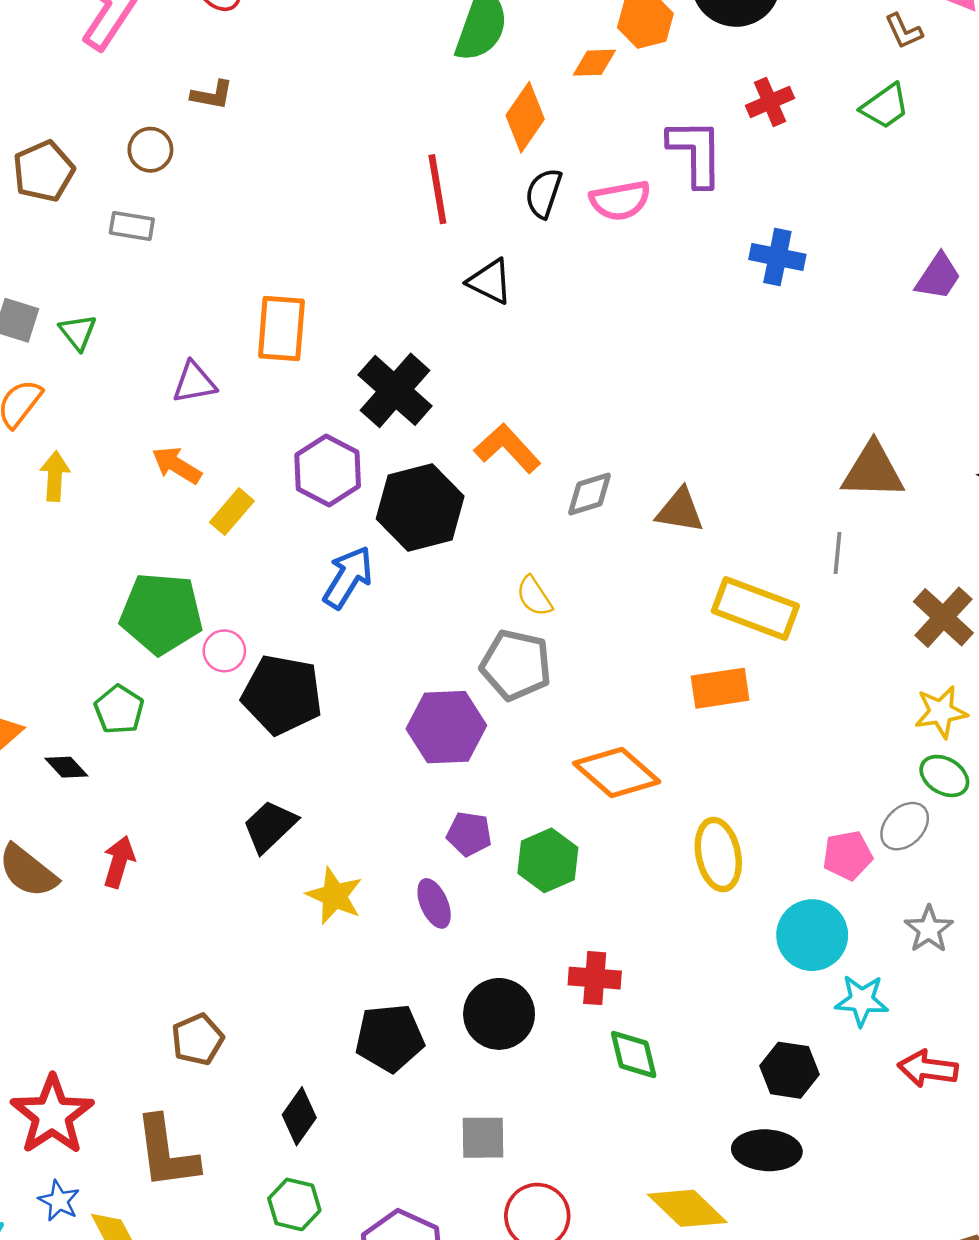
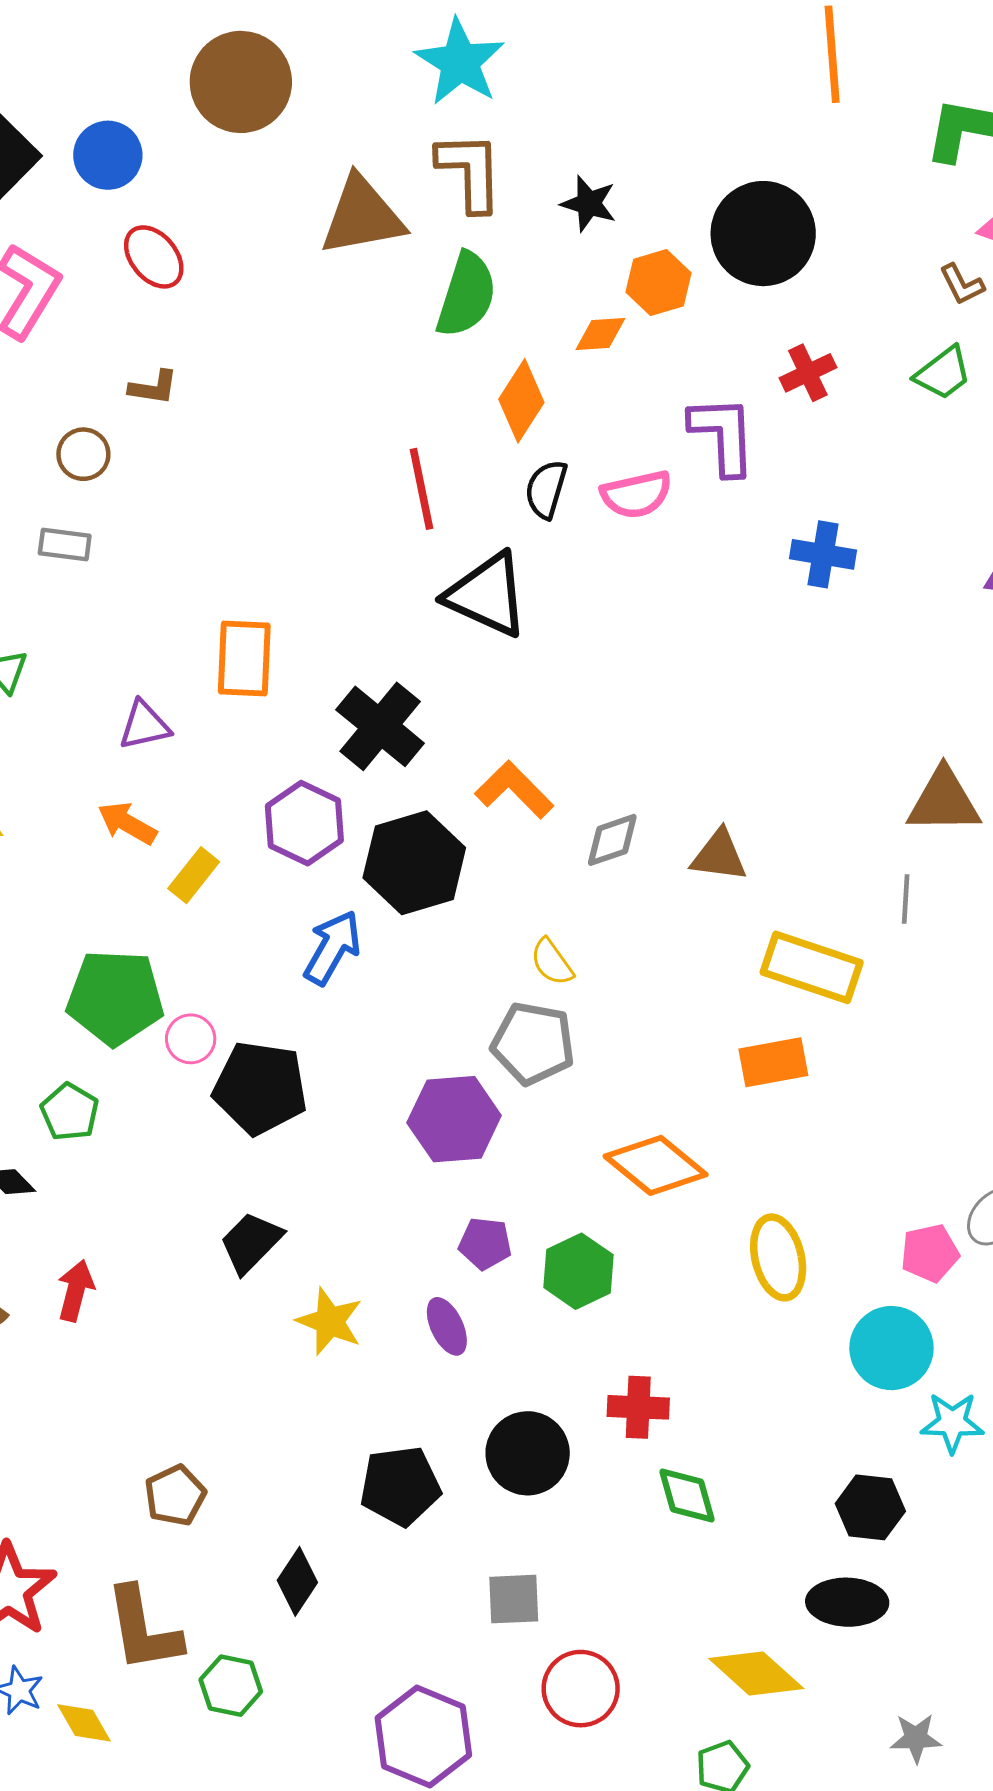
black triangle: (490, 281) -> (487, 595), size x1.6
green hexagon: (294, 1204) -> (231, 1686), moved

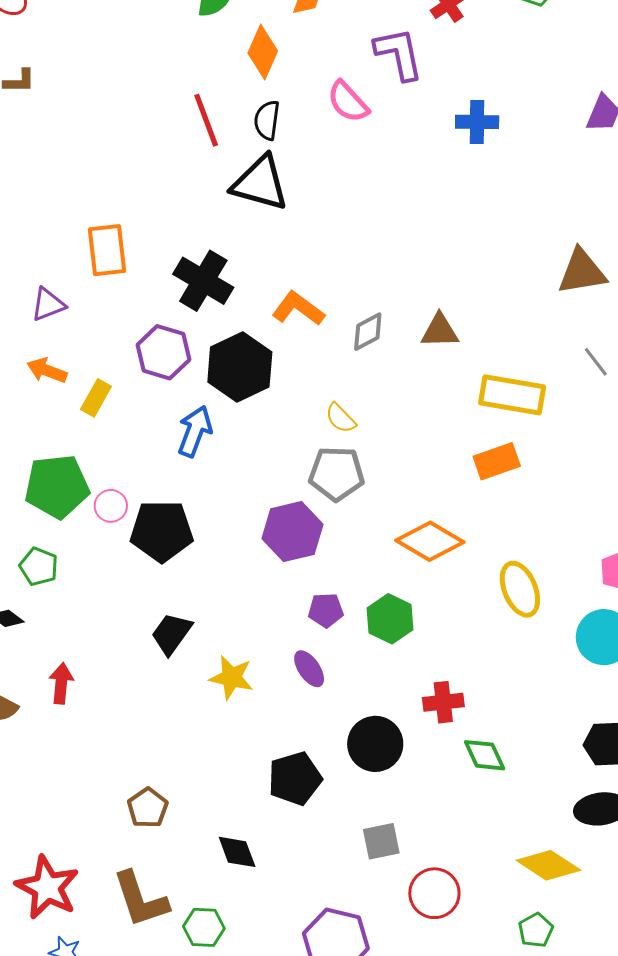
black semicircle: (546, 489) -> (267, 120), moved
pink semicircle: (636, 494) -> (348, 102), turned 69
gray line: (906, 899) -> (596, 362), moved, turned -32
black diamond: (297, 1581) -> (237, 852), turned -45

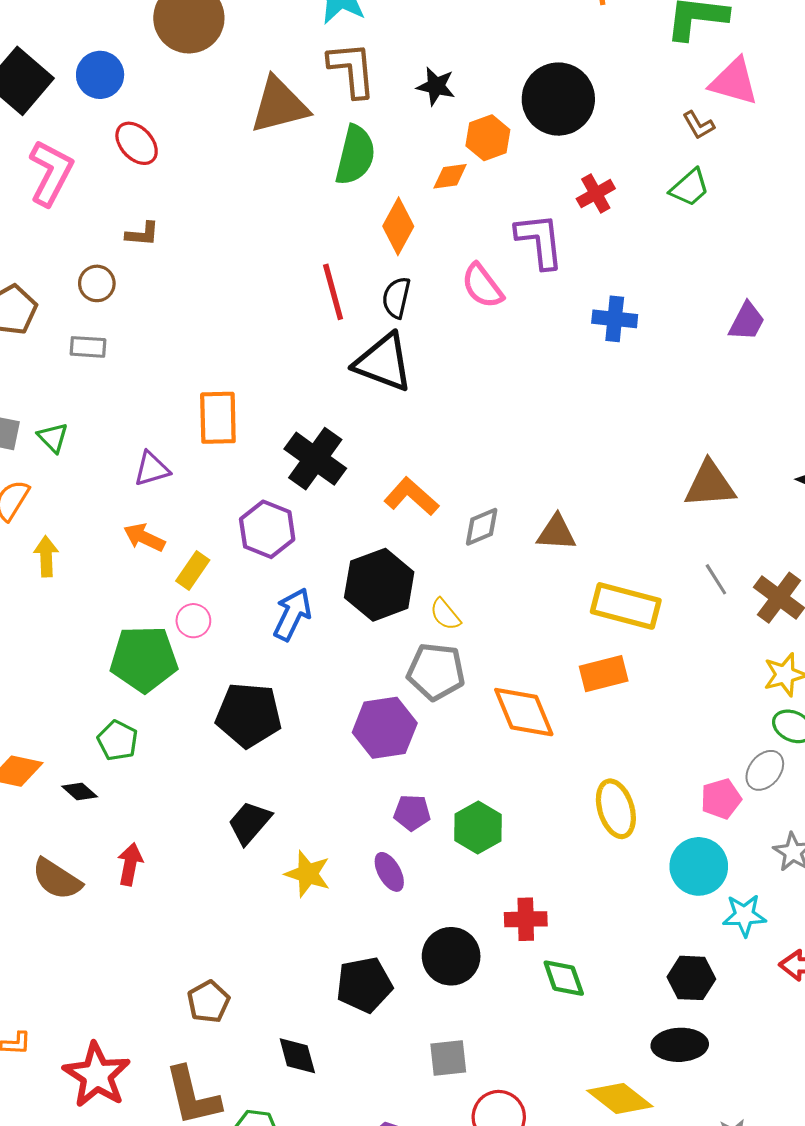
black hexagon: (240, 367) -> (379, 585), moved
pink circle: (111, 506) -> (193, 621), moved
orange diamond: (430, 541) -> (524, 712), moved, turned 32

